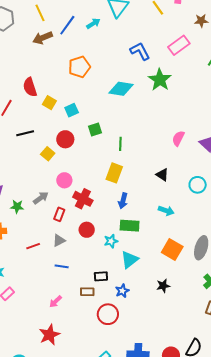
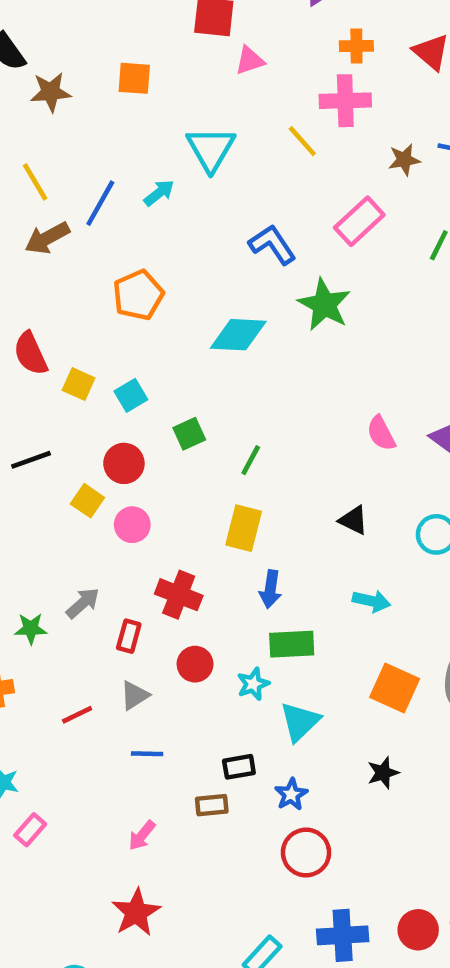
pink semicircle: (178, 138) -> (381, 433), turned -49
green line: (120, 144) -> (251, 460), turned 32
pink circle: (64, 180) -> (132, 525), moved
red circle: (108, 314) -> (306, 853), moved

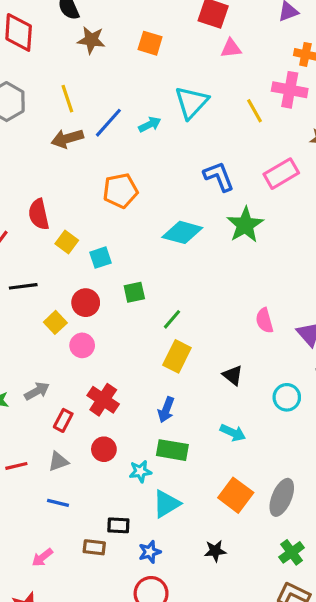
yellow rectangle: (244, 528) -> (177, 356), moved

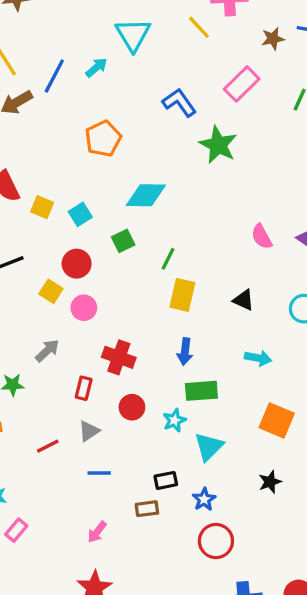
orange pentagon: (120, 191) -> (103, 139), moved
cyan diamond: (182, 232) -> (146, 195), moved
gray arrow: (37, 391) -> (47, 351), moved

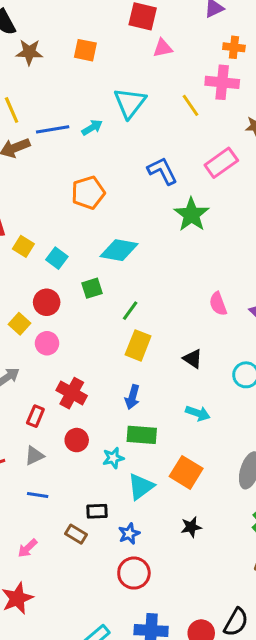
blue line: (54, 76) -> (53, 129), turned 44
cyan square: (80, 214) -> (57, 258), turned -30
orange square: (277, 420) -> (186, 472), moved
brown rectangle: (147, 509) -> (76, 534), turned 30

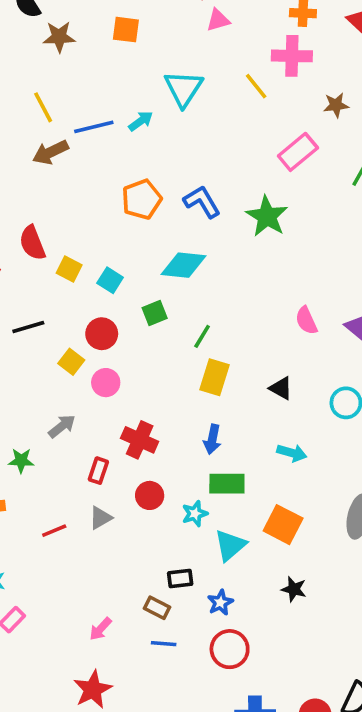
blue L-shape: (162, 171) -> (202, 202), moved
blue line: (38, 495) -> (164, 644), moved
black star: (191, 527) -> (294, 589), turned 30

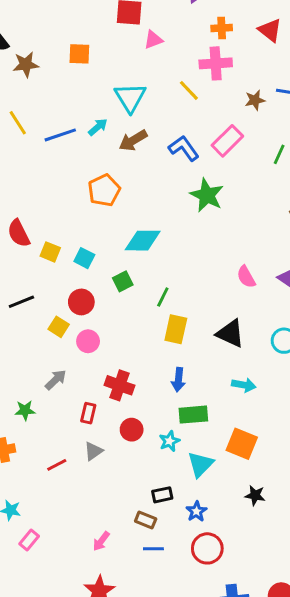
brown arrow: (50, 152) -> (133, 140), moved
blue L-shape: (202, 202) -> (184, 148), moved
black triangle: (281, 388) -> (230, 333), size x1.5

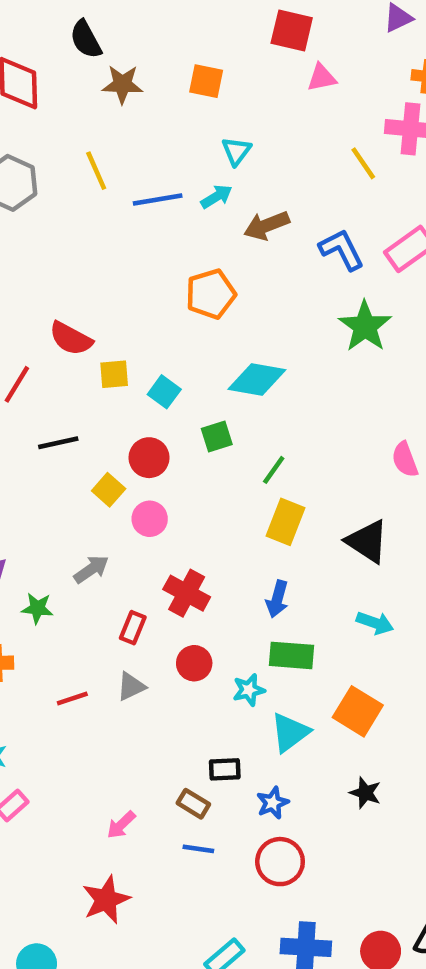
cyan triangle: (130, 98) -> (236, 151), moved, size x0.6
red semicircle: (19, 233) -> (71, 338), turned -44
yellow square: (50, 252) -> (114, 374), turned -36

